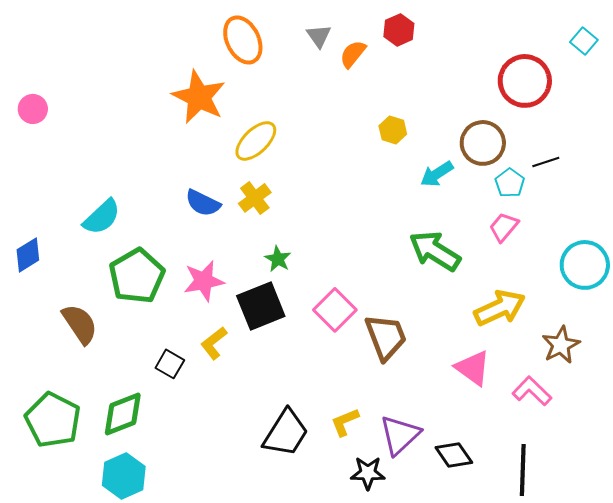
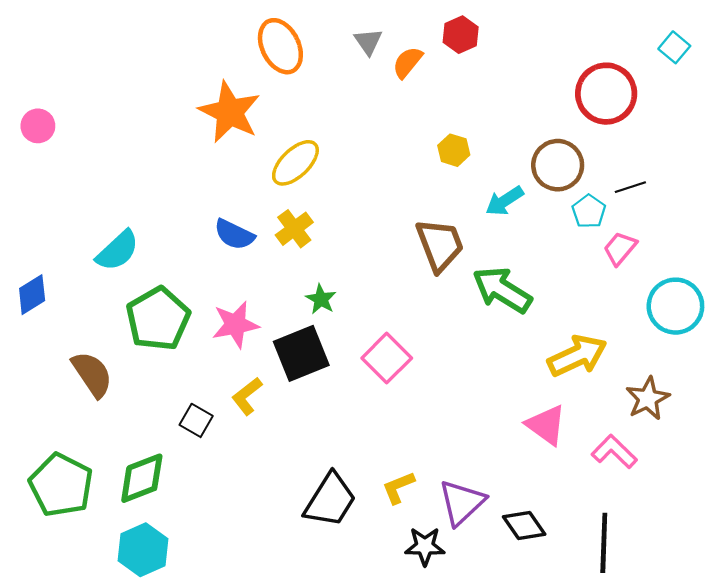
pink trapezoid: (504, 227) -> (620, 248), moved
brown trapezoid: (386, 337) -> (440, 245), moved

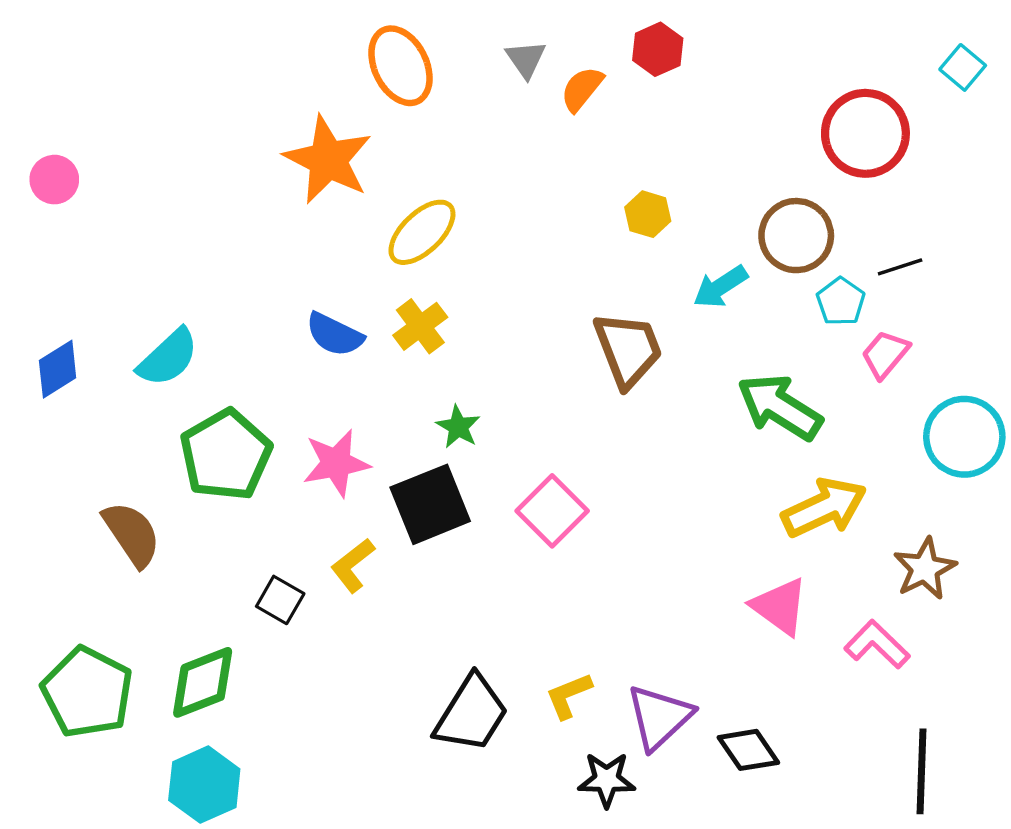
green arrow: (502, 290) -> (780, 407), moved
blue diamond: (32, 295) -> (58, 369), moved
black line: (604, 543) -> (921, 771), moved

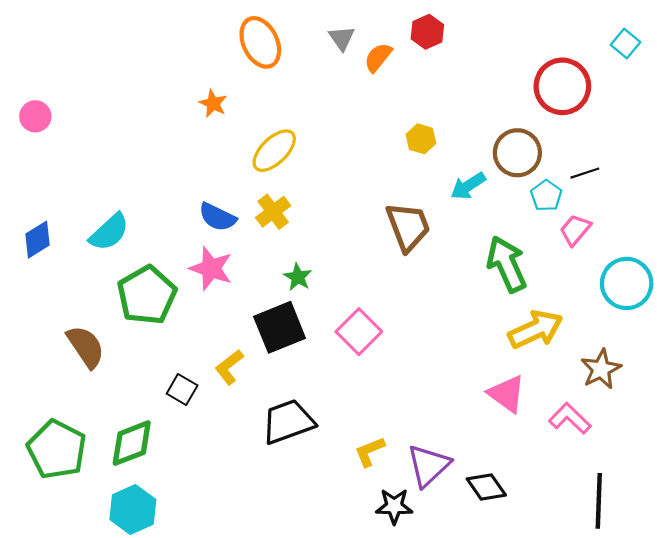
orange star: (328, 160) -> (213, 103), size x0.5
green arrow: (780, 407) -> (507, 264), turned 34
pink star: (336, 463) -> (211, 268), moved, turned 30
black trapezoid: (471, 714) -> (288, 422), moved, turned -142

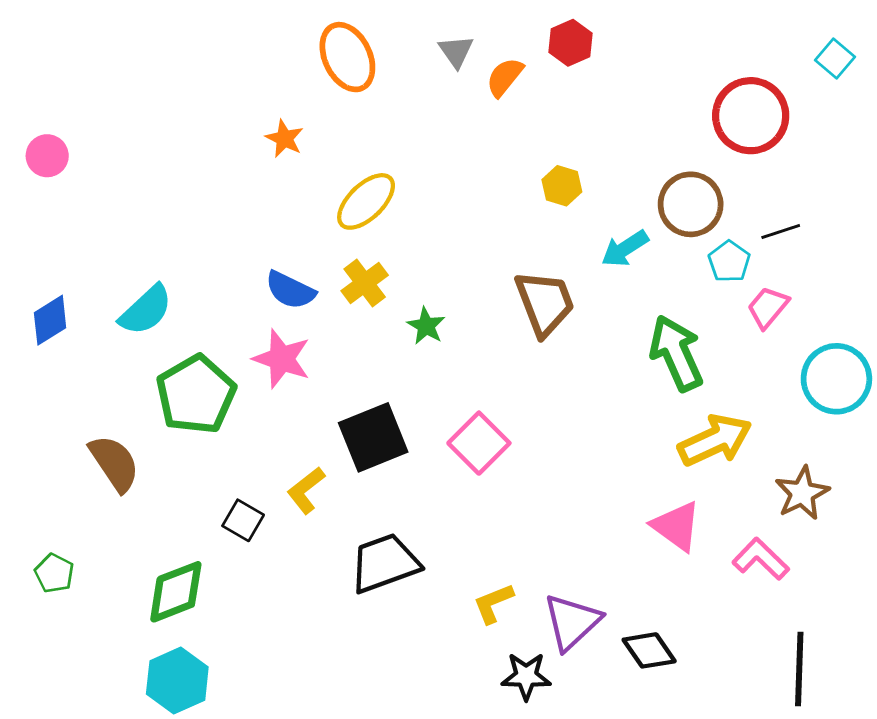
green star: (298, 277) -> (426, 326), moved
green pentagon: (57, 449) -> (54, 573), moved, size x0.5

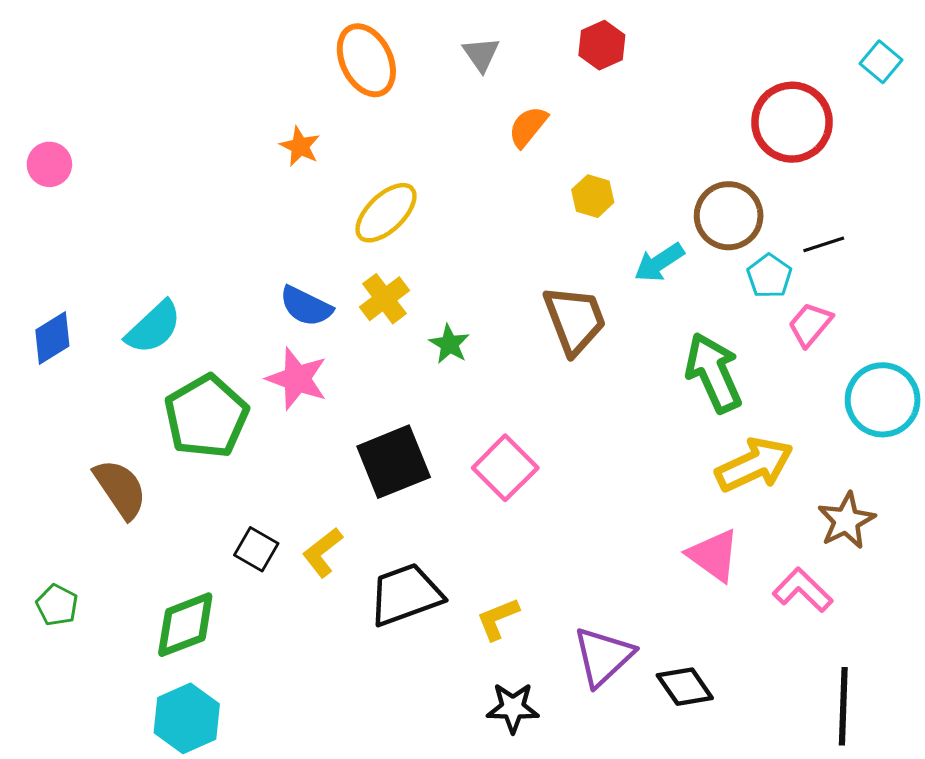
orange semicircle: (505, 77) -> (528, 127), moved
yellow L-shape: (306, 490) -> (323, 552), moved
yellow L-shape: (493, 603) -> (498, 619), moved
black star: (526, 676) -> (513, 708), moved

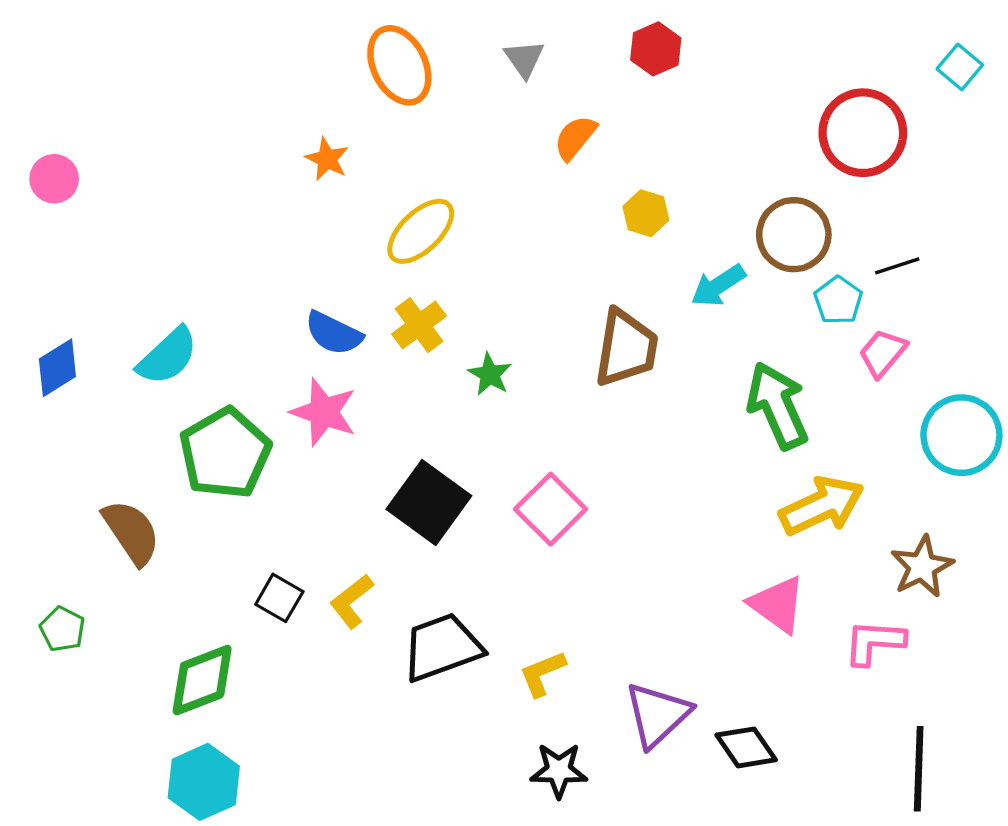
brown trapezoid: (575, 320) -> (626, 348), turned 30
black square: (394, 462) -> (429, 503), turned -32
pink L-shape: (803, 590) -> (874, 642), turned -40
green pentagon: (57, 605) -> (62, 629), moved

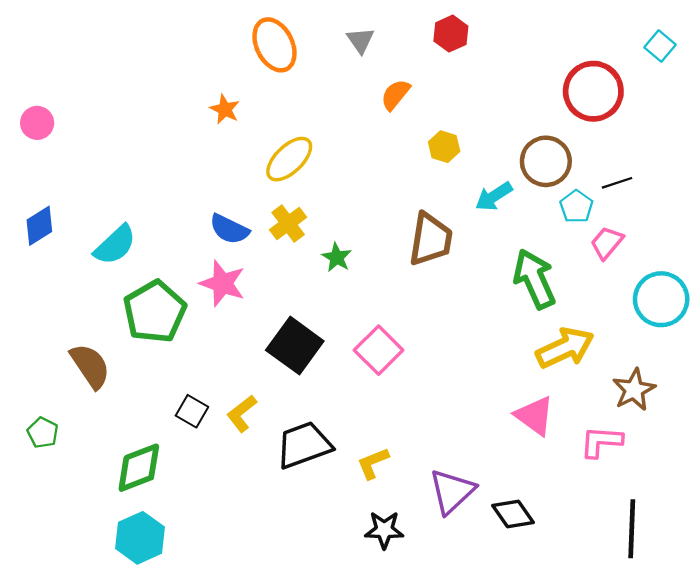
blue diamond: (57, 368) -> (39, 226), moved

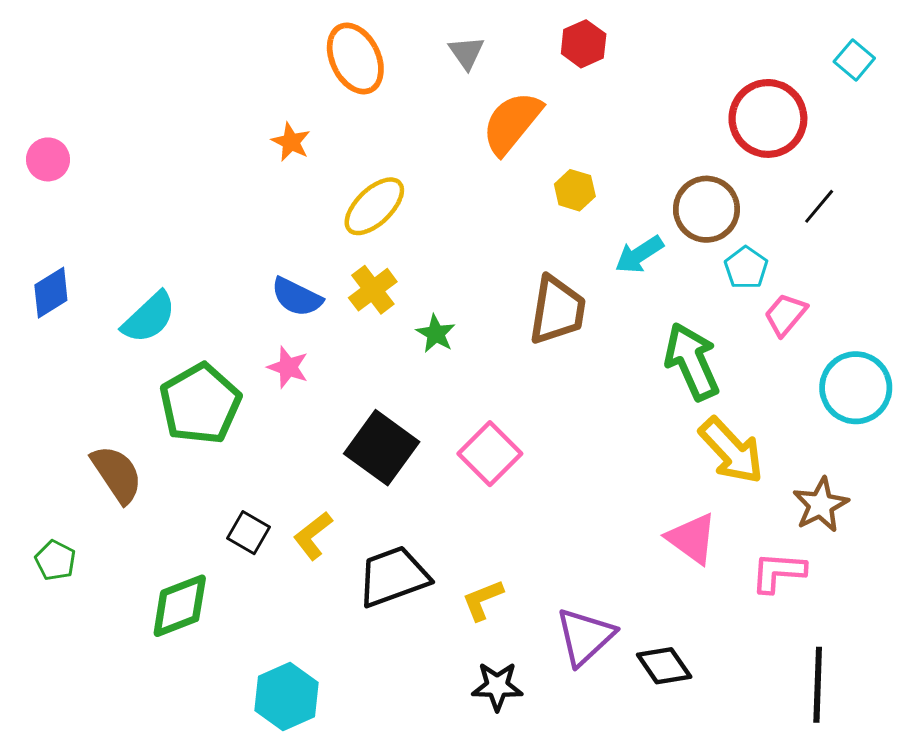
orange semicircle: (395, 95) -> (512, 123), size x1.6
black line: (617, 183) -> (819, 206), moved, turned -32
pink star: (222, 283) -> (288, 367), size x0.7
yellow arrow: (565, 348) -> (731, 451), turned 72
cyan hexagon: (140, 538) -> (287, 696), moved

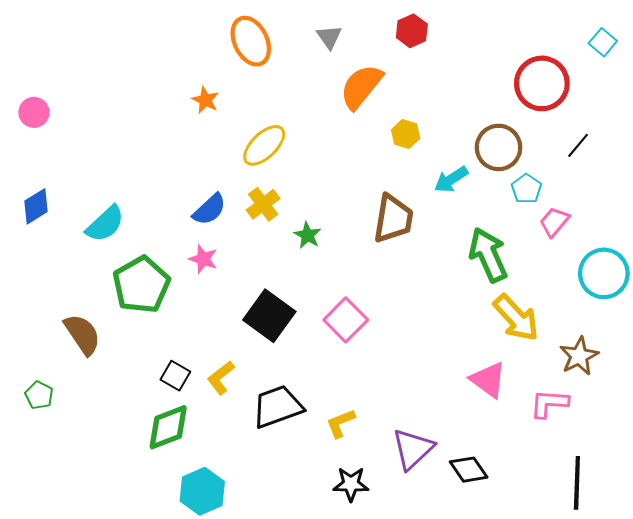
blue semicircle: (297, 297) -> (209, 209), turned -69
green diamond: (180, 606) -> (168, 427), moved

